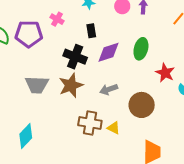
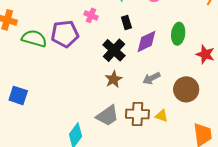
black cross: (75, 57) -> (114, 50), turned 30
gray trapezoid: (37, 85) -> (107, 116), moved, turned -30
brown star: (71, 85) -> (113, 79), size x0.7

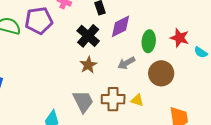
green ellipse: (178, 34) -> (149, 41), moved
gray trapezoid: (107, 116) -> (83, 101), turned -80

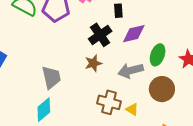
gray arrow: (126, 63) -> (131, 71), size x1.4
gray trapezoid: (83, 101) -> (51, 77), moved

